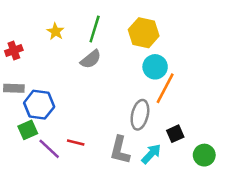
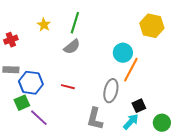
yellow hexagon: (144, 33) -> (152, 26), moved
red line: (76, 142) -> (68, 87), moved
cyan arrow: (151, 154) -> (131, 122), moved

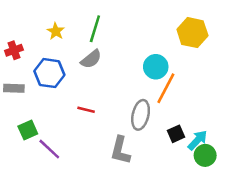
blue hexagon: (31, 83) -> (49, 73), moved
cyan arrow: (131, 122) -> (198, 140), moved

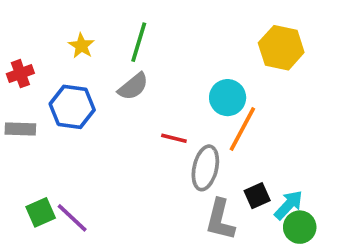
red line: (86, 110) -> (174, 138), moved
green square: (28, 130) -> (41, 212), moved
gray L-shape: (120, 150) -> (220, 220), moved

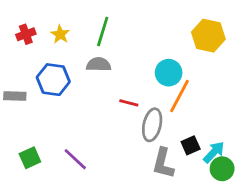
red cross: (20, 74) -> (26, 34), moved
gray semicircle: (133, 86) -> (99, 64), turned -140
purple line: (72, 218) -> (75, 159), moved

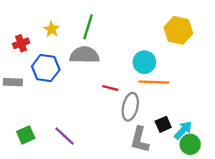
red cross: (26, 34) -> (21, 43), moved
gray semicircle: (99, 64) -> (84, 55), size x1.4
orange line: (180, 96) -> (154, 82), turned 64

